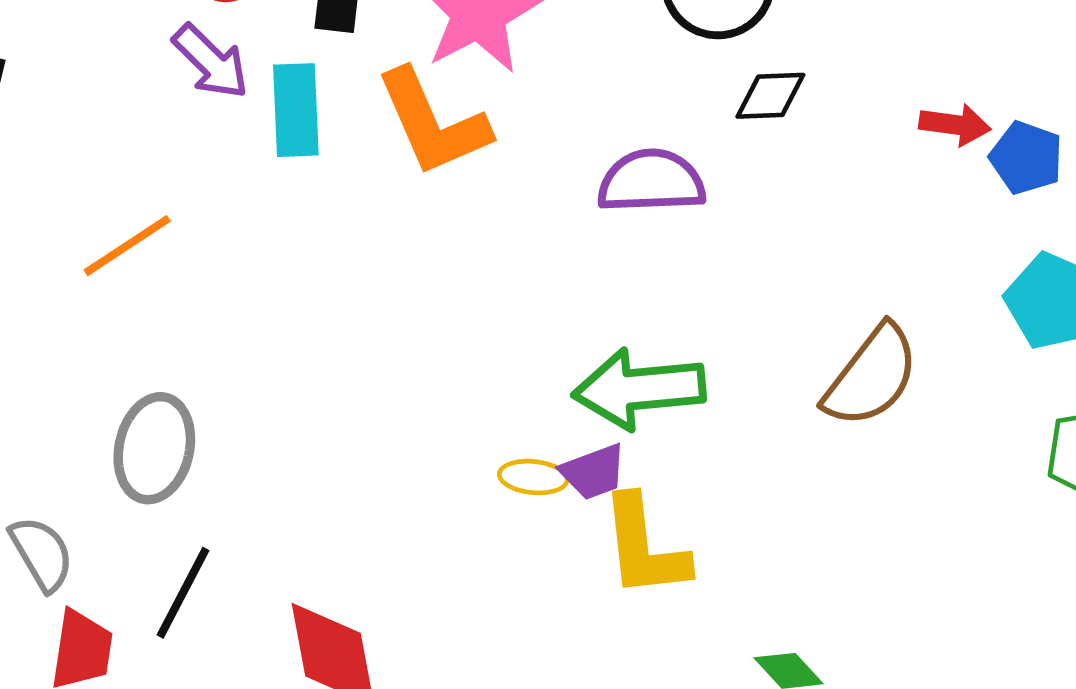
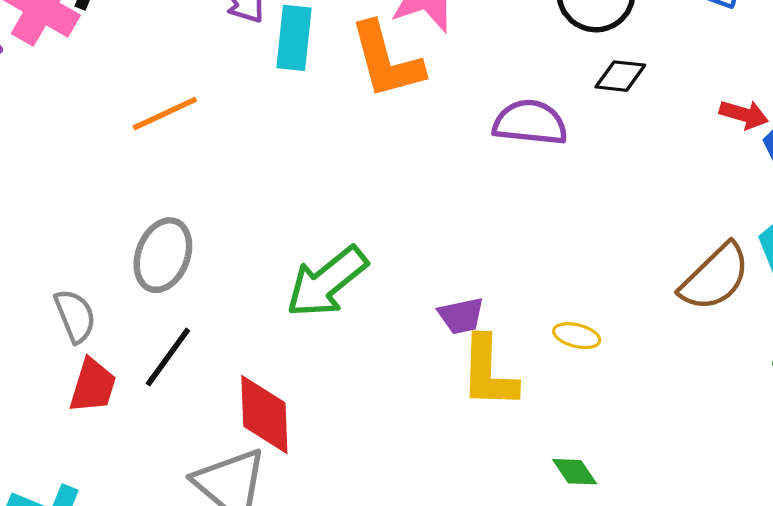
brown semicircle: (871, 376) -> (715, 277), moved
green arrow: (639, 389) -> (327, 282), moved, turned -42
yellow ellipse: (533, 477) -> (577, 336), moved

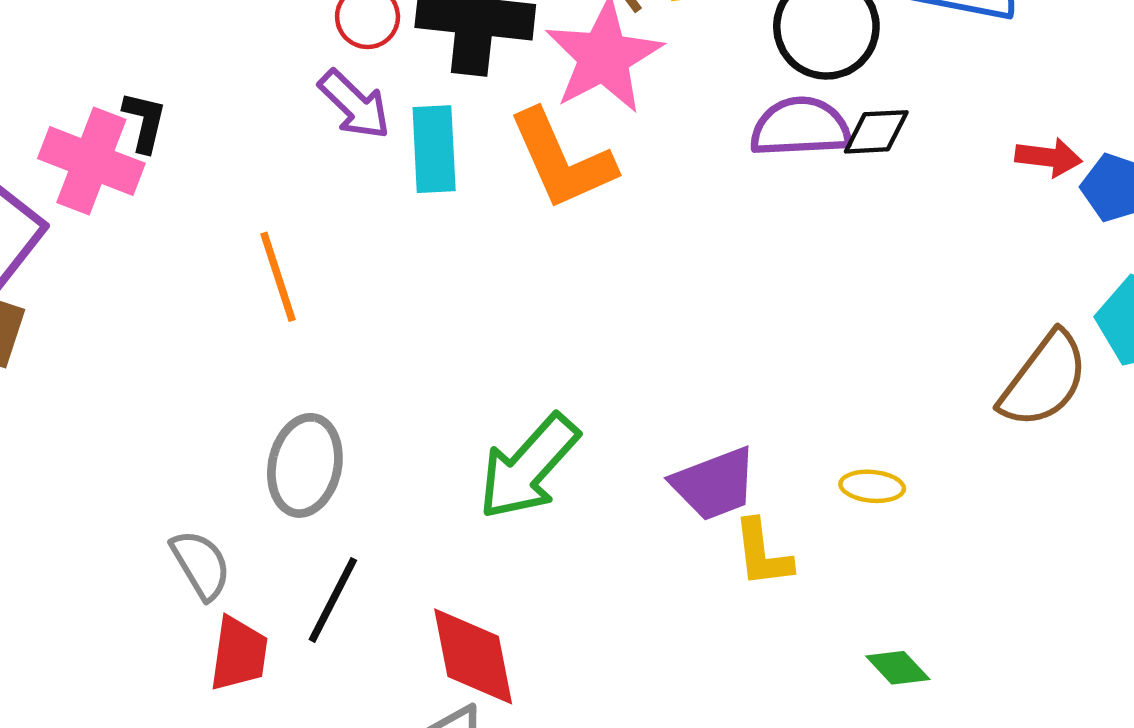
orange line: (165, 114) -> (278, 277), turned -74
purple semicircle: (530, 123) -> (800, 127), moved
purple trapezoid: (461, 316) -> (714, 484), size x1.4
yellow L-shape: (488, 372) -> (762, 553), size x0.7

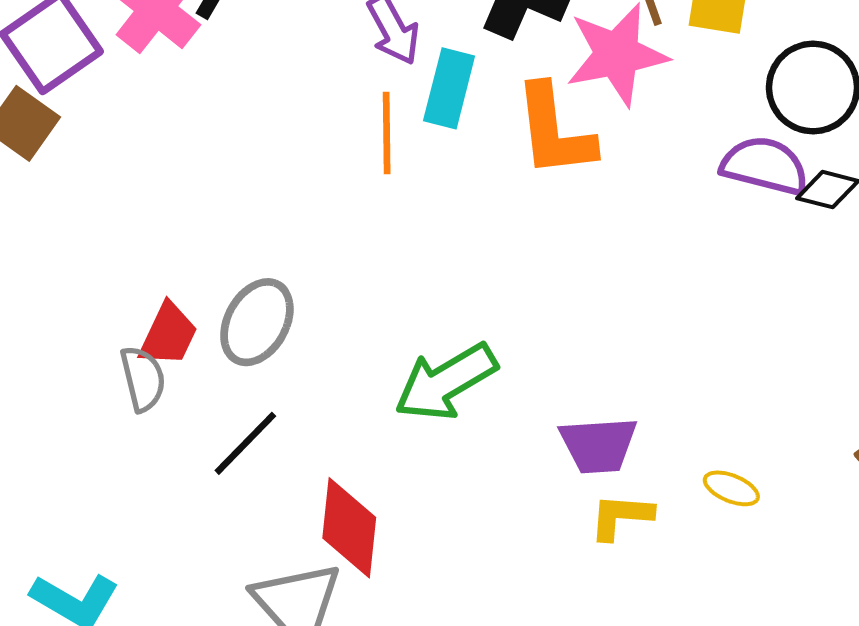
orange line: (278, 277) -> (387, 133), moved
yellow L-shape: (762, 553) -> (621, 516), turned 84
red trapezoid: (239, 654) -> (168, 335), moved

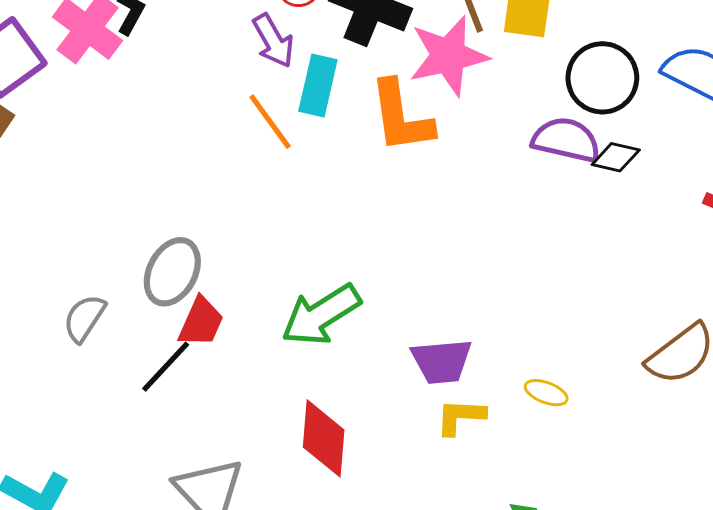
orange line: (387, 133) -> (270, 122), turned -34
red trapezoid: (168, 335) -> (201, 322), moved
gray semicircle: (143, 379) -> (84, 318), turned -132
red diamond: (349, 528) -> (324, 438), moved

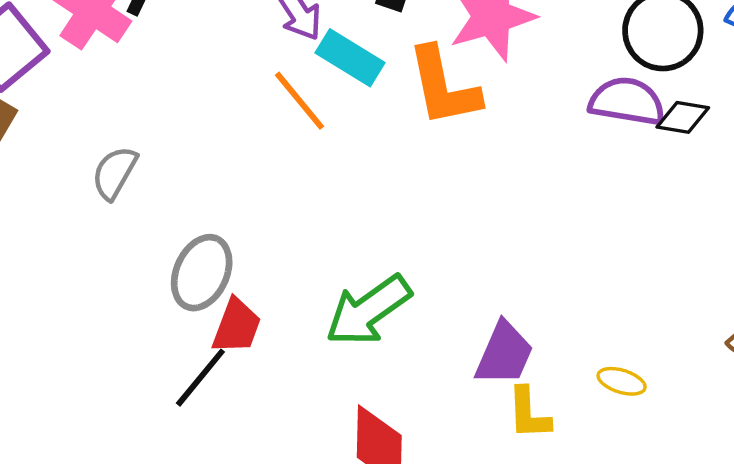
cyan rectangle: (318, 85) -> (350, 58), turned -68
gray semicircle: (84, 318) -> (115, 173), moved
purple trapezoid: (442, 361) -> (504, 354), turned -58
yellow L-shape: (460, 417) -> (529, 413), turned -92

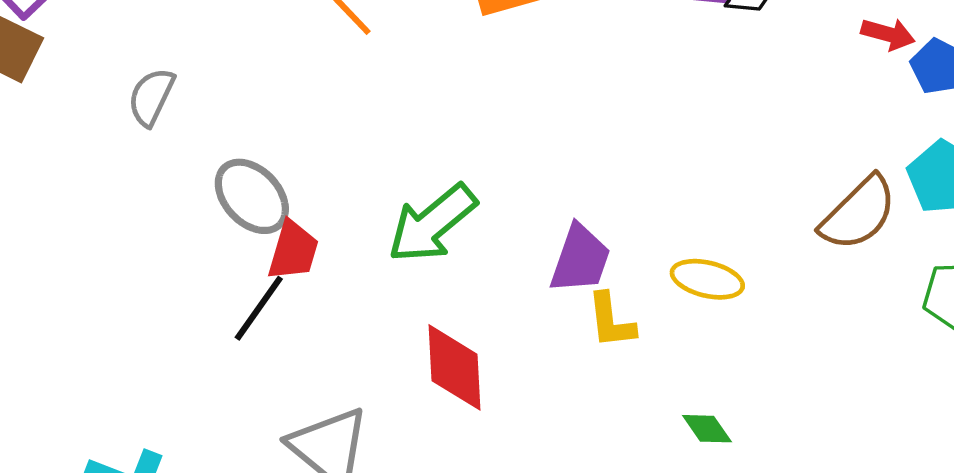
gray ellipse: (202, 273) -> (252, 196), turned -64
yellow ellipse: (622, 381) -> (707, 279), size x1.4

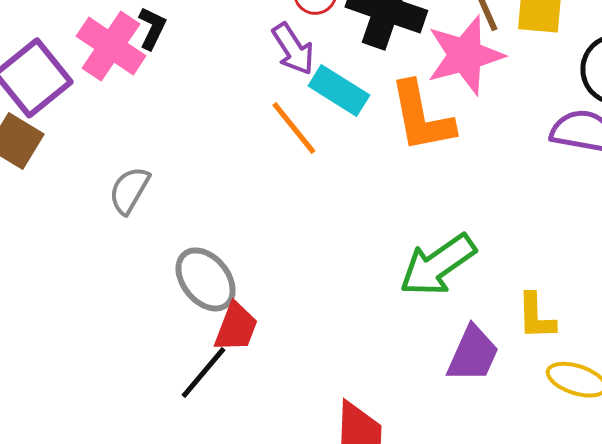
green arrow: (432, 224) -> (438, 265), moved
yellow L-shape: (611, 321) -> (536, 316), moved

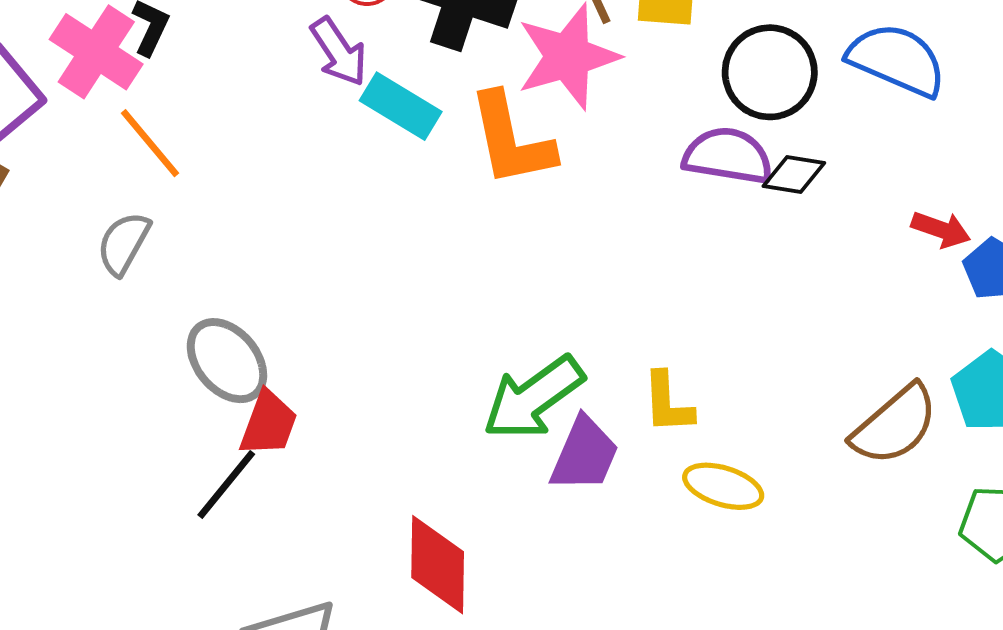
orange line: (294, 128) -> (150, 143), moved
green arrow: (438, 265) -> (533, 398), moved

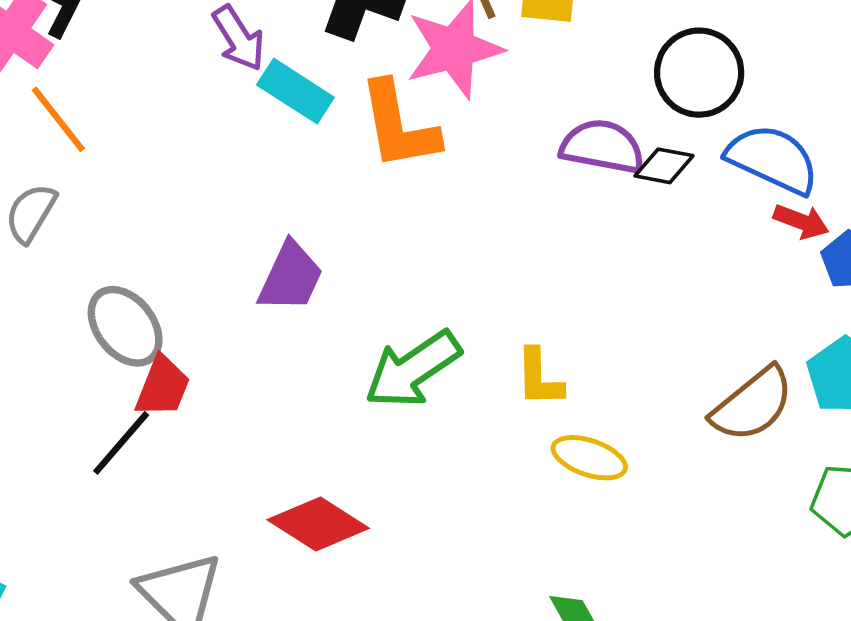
blue semicircle: (897, 60) -> (773, 159), moved
black circle: (770, 72) -> (699, 73), moved
purple trapezoid: (584, 454) -> (291, 277), moved
red diamond: (438, 565) -> (318, 524), turned -60

